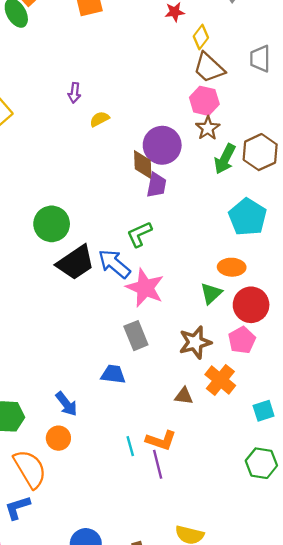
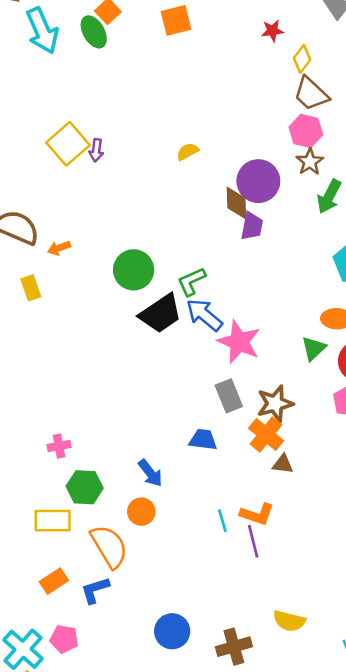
purple arrow: (74, 93) -> (96, 150), moved
green L-shape: (139, 234) -> (191, 281), moved
brown star: (195, 342) -> (275, 404), moved
orange cross: (220, 380) -> (266, 434), moved

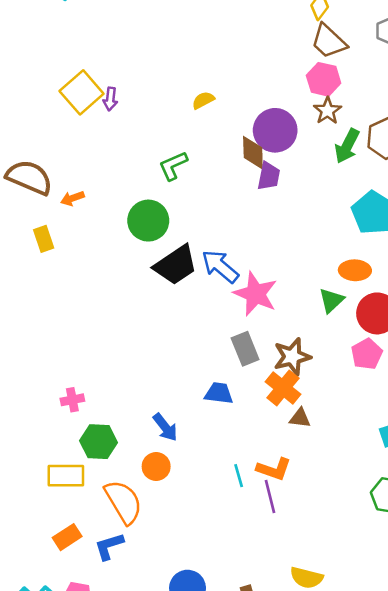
green L-shape: (191, 281) -> (173, 166), moved

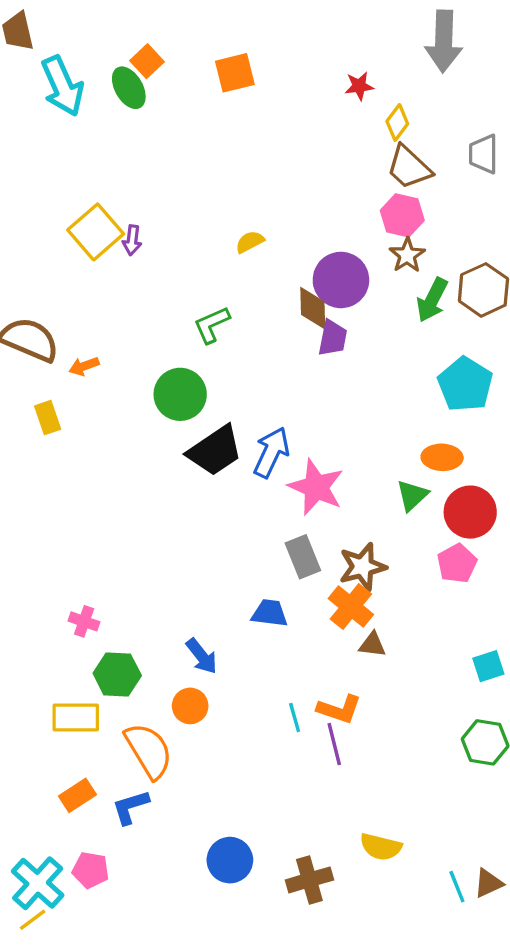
blue arrow: (220, 266) -> (271, 452), turned 75
pink cross: (72, 400) -> (84, 621), turned 30

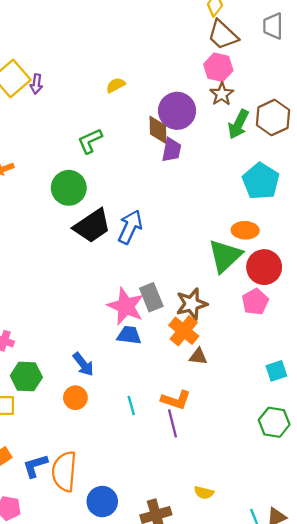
pink star: (316, 487) -> (126, 306), moved
green triangle: (412, 495) -> (225, 256), size x1.6
cyan line: (295, 718) -> (131, 406), moved
orange semicircle: (149, 751) -> (64, 471), moved, turned -144
yellow semicircle: (381, 847) -> (204, 493), size x0.7

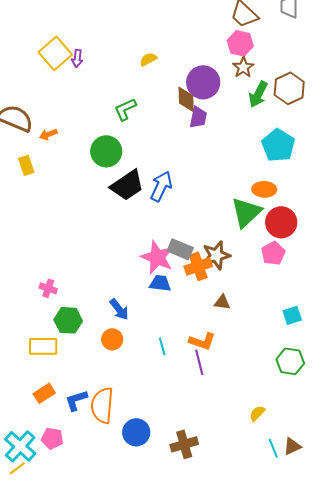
gray rectangle: (151, 297) -> (180, 249), turned -45
orange cross: (184, 331) -> (198, 266), moved, turned 32
yellow semicircle: (204, 493) -> (257, 413), moved, turned 120

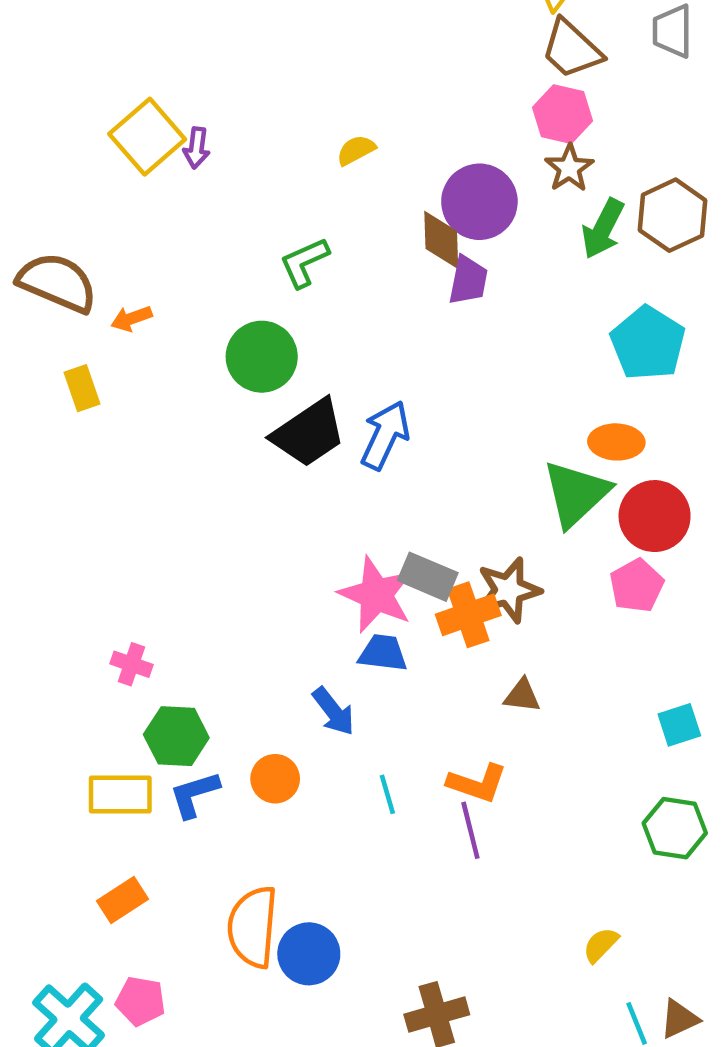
blue arrow: (119, 309) -> (334, 711), moved
blue L-shape: (76, 400) -> (194, 794), moved
blue circle: (136, 432) -> (309, 954), moved

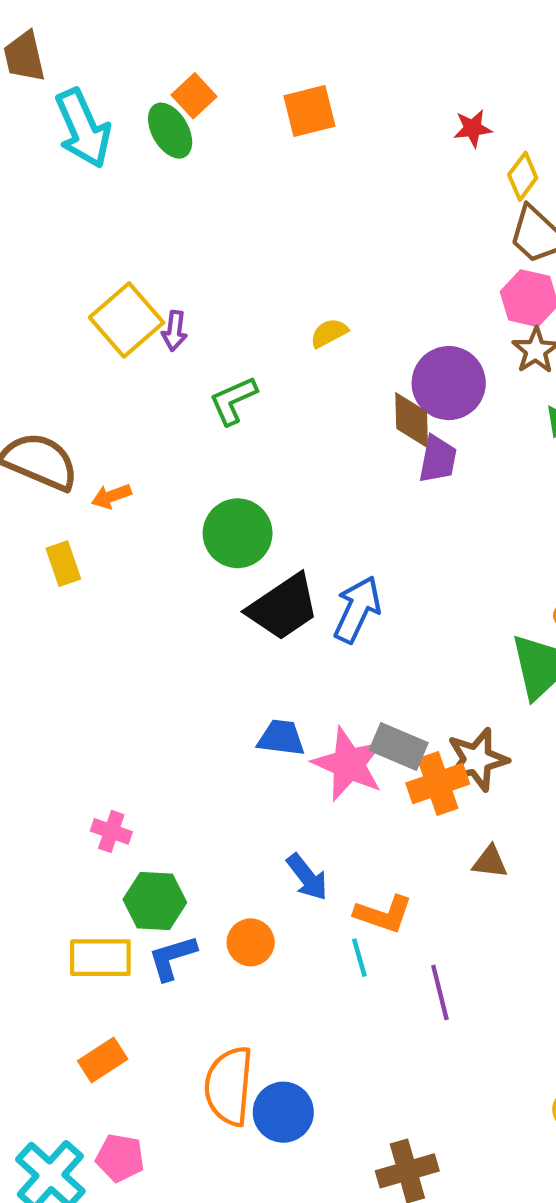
green L-shape: (304, 262) -> (233, 400), moved
blue trapezoid: (383, 653) -> (281, 738), moved
orange L-shape: (477, 783) -> (383, 914), moved

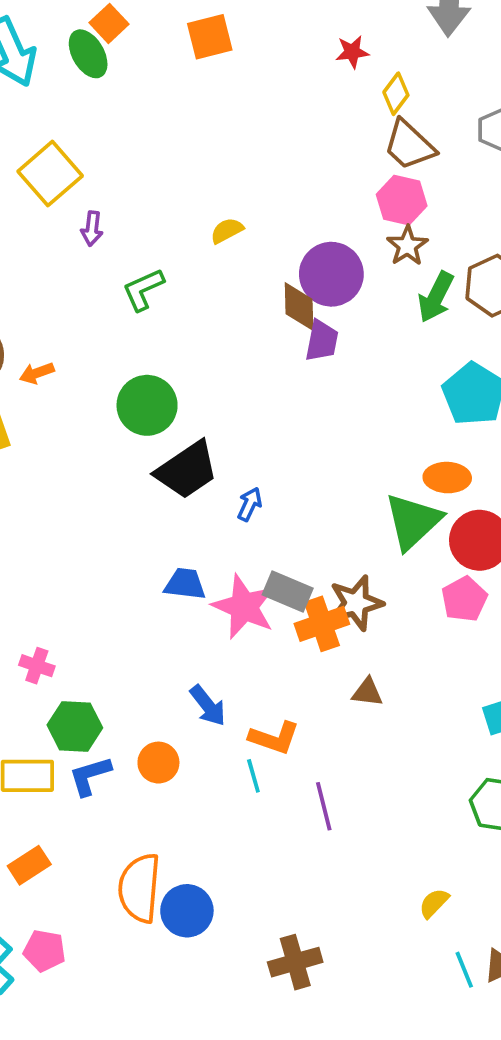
yellow square: (127, 320) -> (50, 174), moved
blue arrow: (357, 609) -> (250, 504), moved, size x0.6

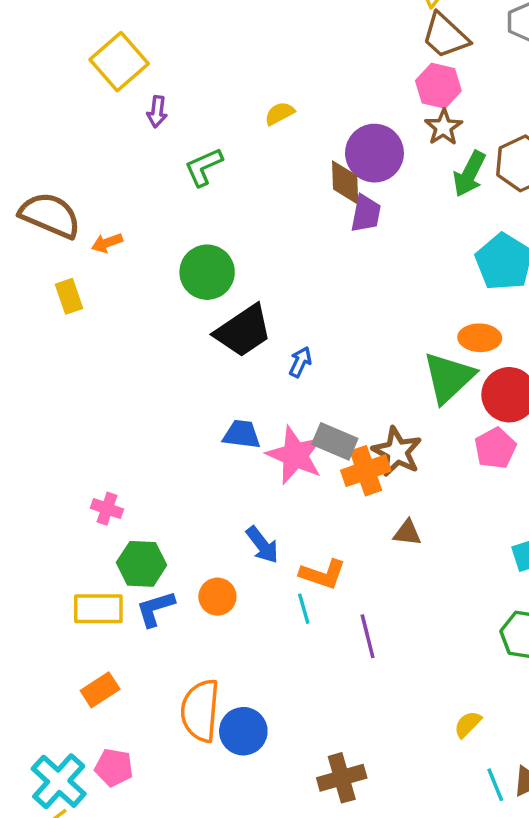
brown star: (356, 603) -> (397, 452), turned -30

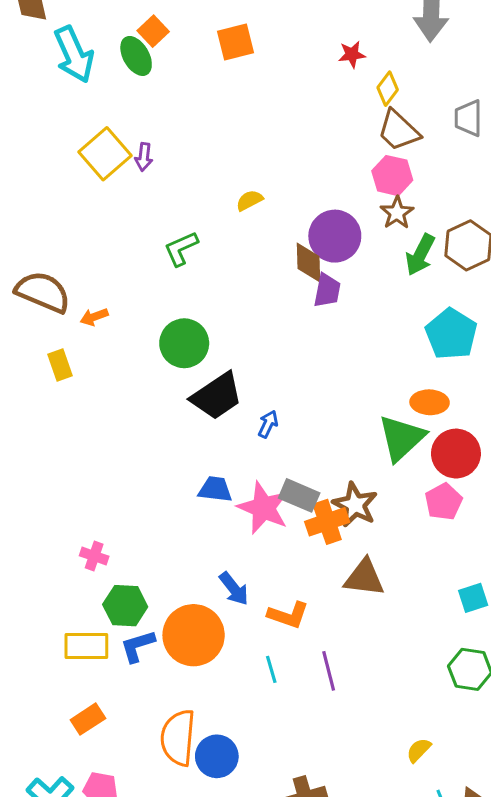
purple arrow: (157, 112) -> (144, 157), moved
brown triangle: (407, 533) -> (364, 578), size x1.6
orange circle: (217, 597) -> (194, 635), size x1.8
cyan line: (304, 609) -> (271, 669), moved

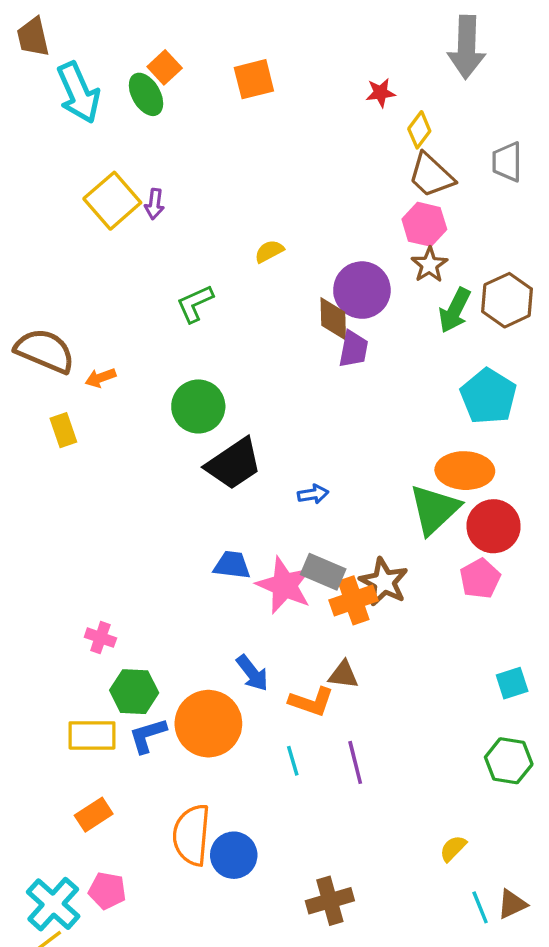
orange ellipse: (430, 402) -> (465, 471), size x1.4
blue arrow: (268, 424) -> (313, 494), moved, turned 56
brown triangle: (364, 578) -> (343, 675), moved, size x0.7

